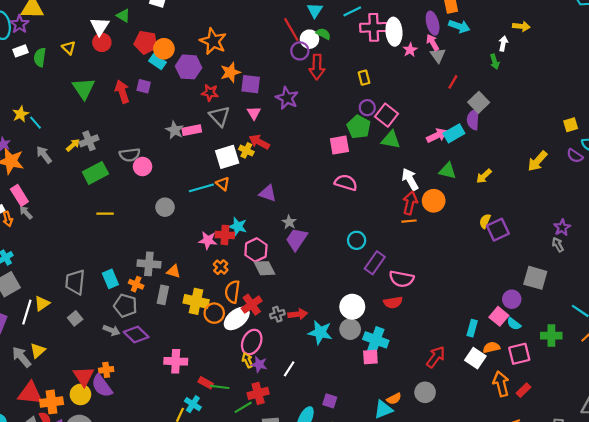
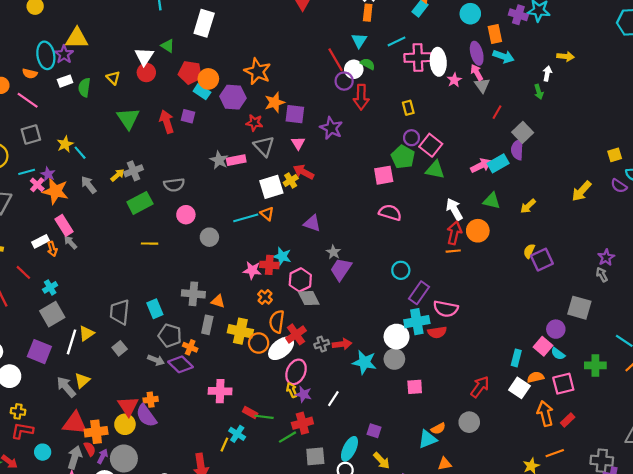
yellow cross: (246, 150) -> (291, 180), turned 32
pink circle: (143, 167) -> (186, 215), moved
orange cross: (136, 284) -> (190, 347), moved
cyan cross: (376, 340) -> (417, 322), moved, turned -30

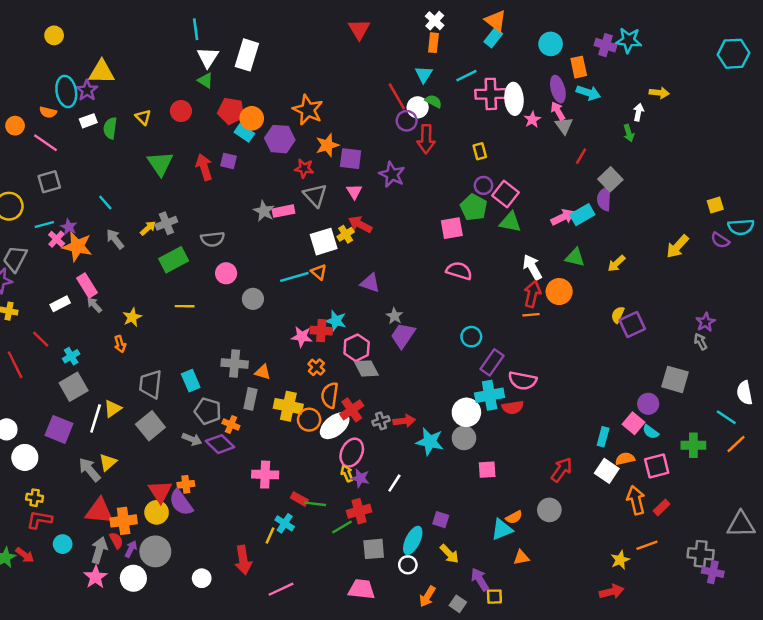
white triangle: (144, 56) -> (208, 57), moved
yellow star: (65, 144) -> (132, 317), moved
orange arrow: (52, 249) -> (120, 344), moved
gray square: (120, 348) -> (150, 426), size x1.6

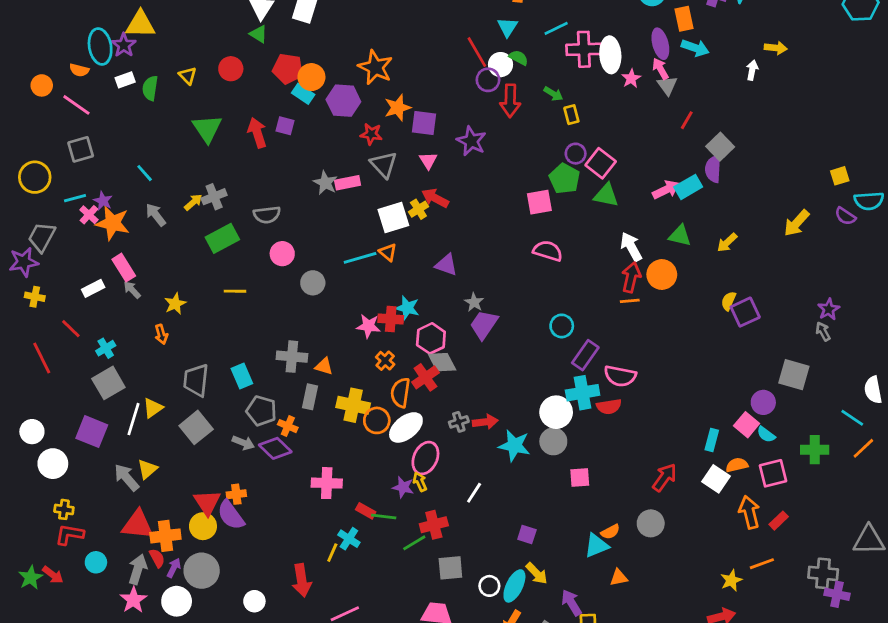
green arrow: (629, 133) -> (553, 94), moved, turned -42
red cross: (352, 410) -> (425, 377), moved
purple star: (360, 478) -> (403, 487), moved
cyan ellipse: (413, 540) -> (514, 586), moved

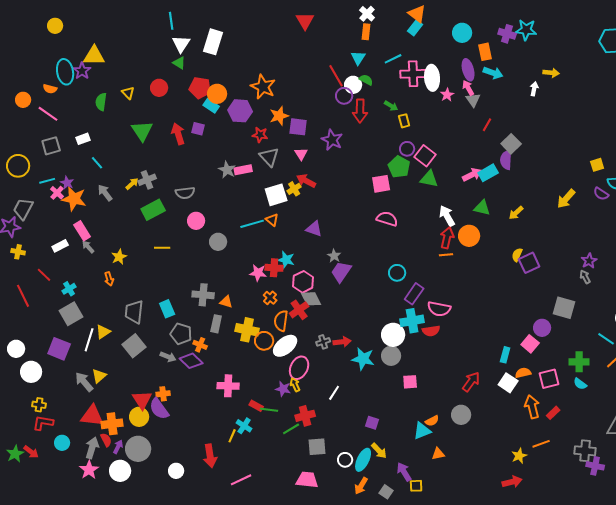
white rectangle: (125, 80) -> (83, 139), moved
cyan semicircle: (766, 434) -> (580, 384), moved

